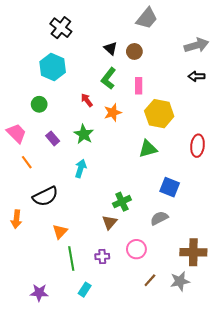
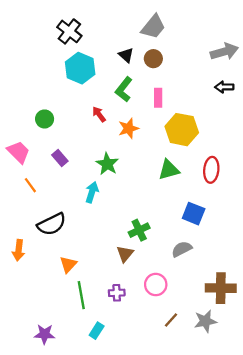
gray trapezoid: (147, 18) -> (153, 27), moved
cyan hexagon: (53, 67) -> (80, 68), moved
green star: (84, 134) -> (107, 164), moved
red ellipse: (198, 146) -> (211, 170), moved

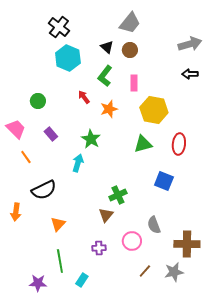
gray semicircle: (182, 249) -> (154, 225), moved, turned -84
green line: (81, 295) -> (60, 261), moved

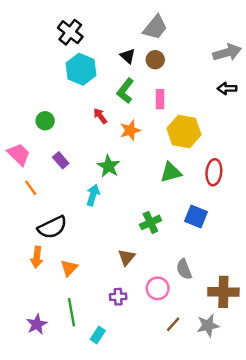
green cross: (118, 195) -> (150, 222), moved
orange arrow: (16, 212) -> (37, 257), moved
purple star: (38, 283) -> (37, 324), moved, turned -30

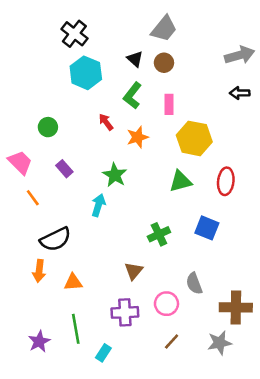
orange triangle: (69, 268) -> (73, 282), turned 42
purple cross: (118, 297) -> (125, 312), size x1.5
brown line: (173, 324) -> (172, 341), moved

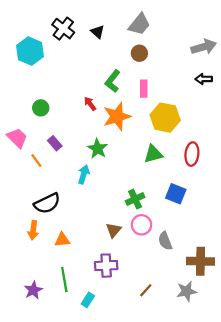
black triangle: (135, 59) -> (98, 32), moved
cyan hexagon: (86, 73) -> (30, 51), moved
orange star: (137, 137) -> (117, 116), size x1.5
orange line: (33, 198) -> (36, 160), moved
pink circle: (166, 304) -> (142, 225), moved

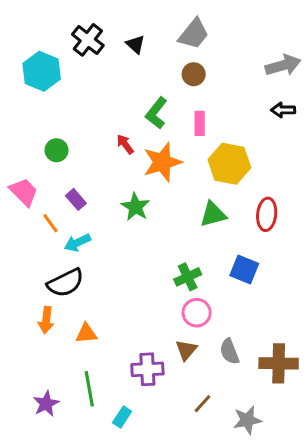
cyan arrow: (84, 174) -> (77, 243), moved, turned -132
brown triangle: (114, 230) -> (186, 350), moved
gray semicircle: (165, 241) -> (229, 351), moved
gray star: (187, 291) -> (247, 420), moved

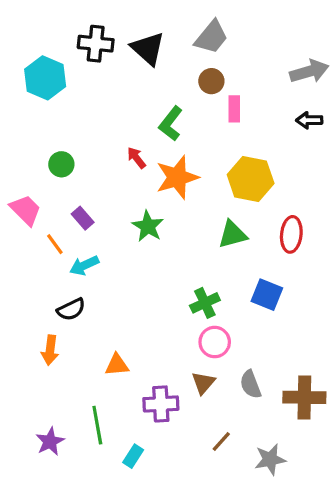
black cross: (88, 40) -> (96, 44), turned -32
black triangle: (136, 44) -> (148, 49), size x1.6
pink rectangle: (200, 123) -> (234, 109), moved
black semicircle: (65, 283) -> (71, 309), size x0.7
orange triangle: (86, 334) -> (117, 365), moved

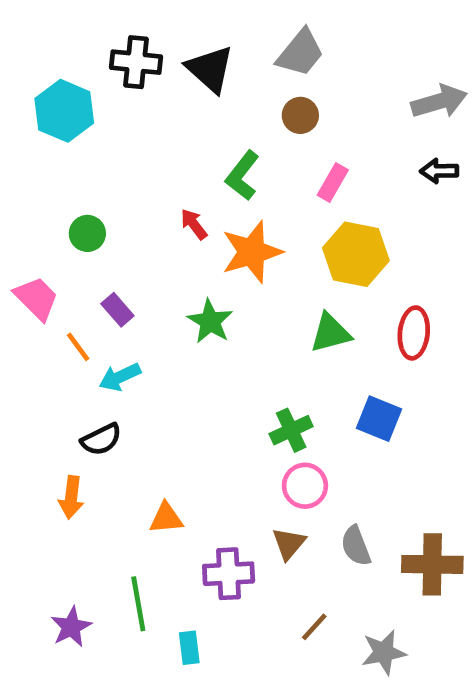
pink rectangle: (234, 109) -> (333, 183), moved, turned 30
cyan rectangle: (133, 456) -> (189, 648), turned -40

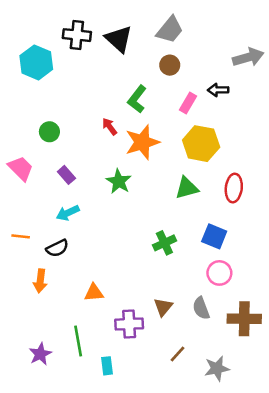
black arrow: (439, 171) -> (218, 90), moved
orange line: (78, 347) -> (21, 236), moved, turned -48
pink circle: (305, 486) -> (219, 273), moved

